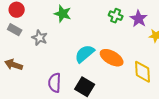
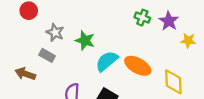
green star: (63, 14) -> (85, 41), moved
gray rectangle: (15, 30) -> (47, 55), moved
gray star: (40, 38) -> (55, 32), moved

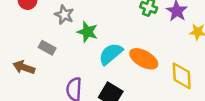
gray star: (55, 32) -> (64, 15), moved

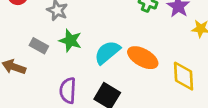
green star: (87, 32) -> (70, 41), moved

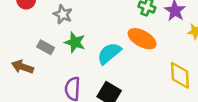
orange ellipse: (143, 58) -> (142, 39), moved

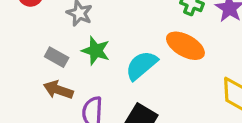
brown arrow: (22, 67) -> (58, 90), moved

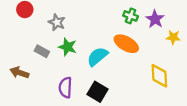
brown arrow: (58, 90) -> (19, 73), moved

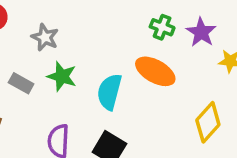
cyan semicircle: (97, 57) -> (109, 92), turned -35
yellow diamond: (159, 76) -> (208, 122), turned 45

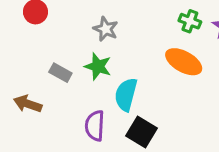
gray star: (45, 37) -> (106, 29), moved
cyan semicircle: (109, 92) -> (126, 94), moved

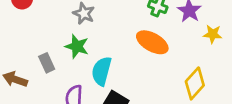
gray rectangle: (60, 73) -> (47, 63), moved, turned 36

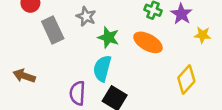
green star: (77, 46) -> (108, 37), moved
gray rectangle: (47, 63) -> (53, 30), moved, size x1.5

